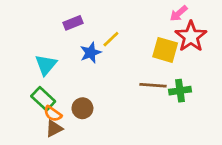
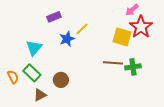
orange semicircle: (53, 114) -> (13, 77), moved, turned -152

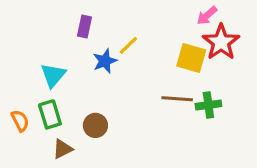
purple rectangle: (54, 17) -> (84, 27), turned -56
green rectangle: (32, 73) -> (50, 114), turned 30

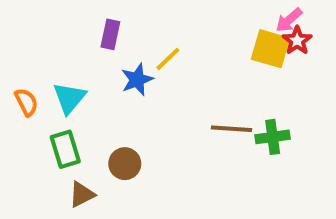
pink arrow: (207, 16) -> (289, 20), moved
red star: (221, 42) -> (297, 41), moved, size x0.6
yellow square: (191, 58) -> (270, 49), moved
orange semicircle: (20, 121) -> (26, 102), moved

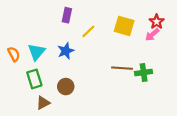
pink arrow: (289, 20) -> (152, 35), moved
purple rectangle: (110, 34) -> (67, 15), moved
yellow square: (270, 49) -> (124, 26), moved
blue star: (137, 80) -> (66, 51), moved

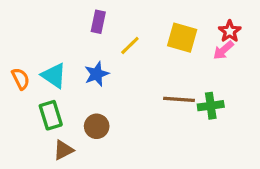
cyan triangle: (37, 52) -> (54, 76), turned -36

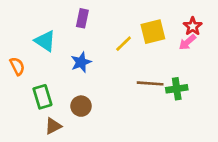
yellow square: (182, 38) -> (153, 32), turned -30
yellow line: (130, 45) -> (124, 44), moved
cyan triangle: (54, 76) -> (45, 41), moved

